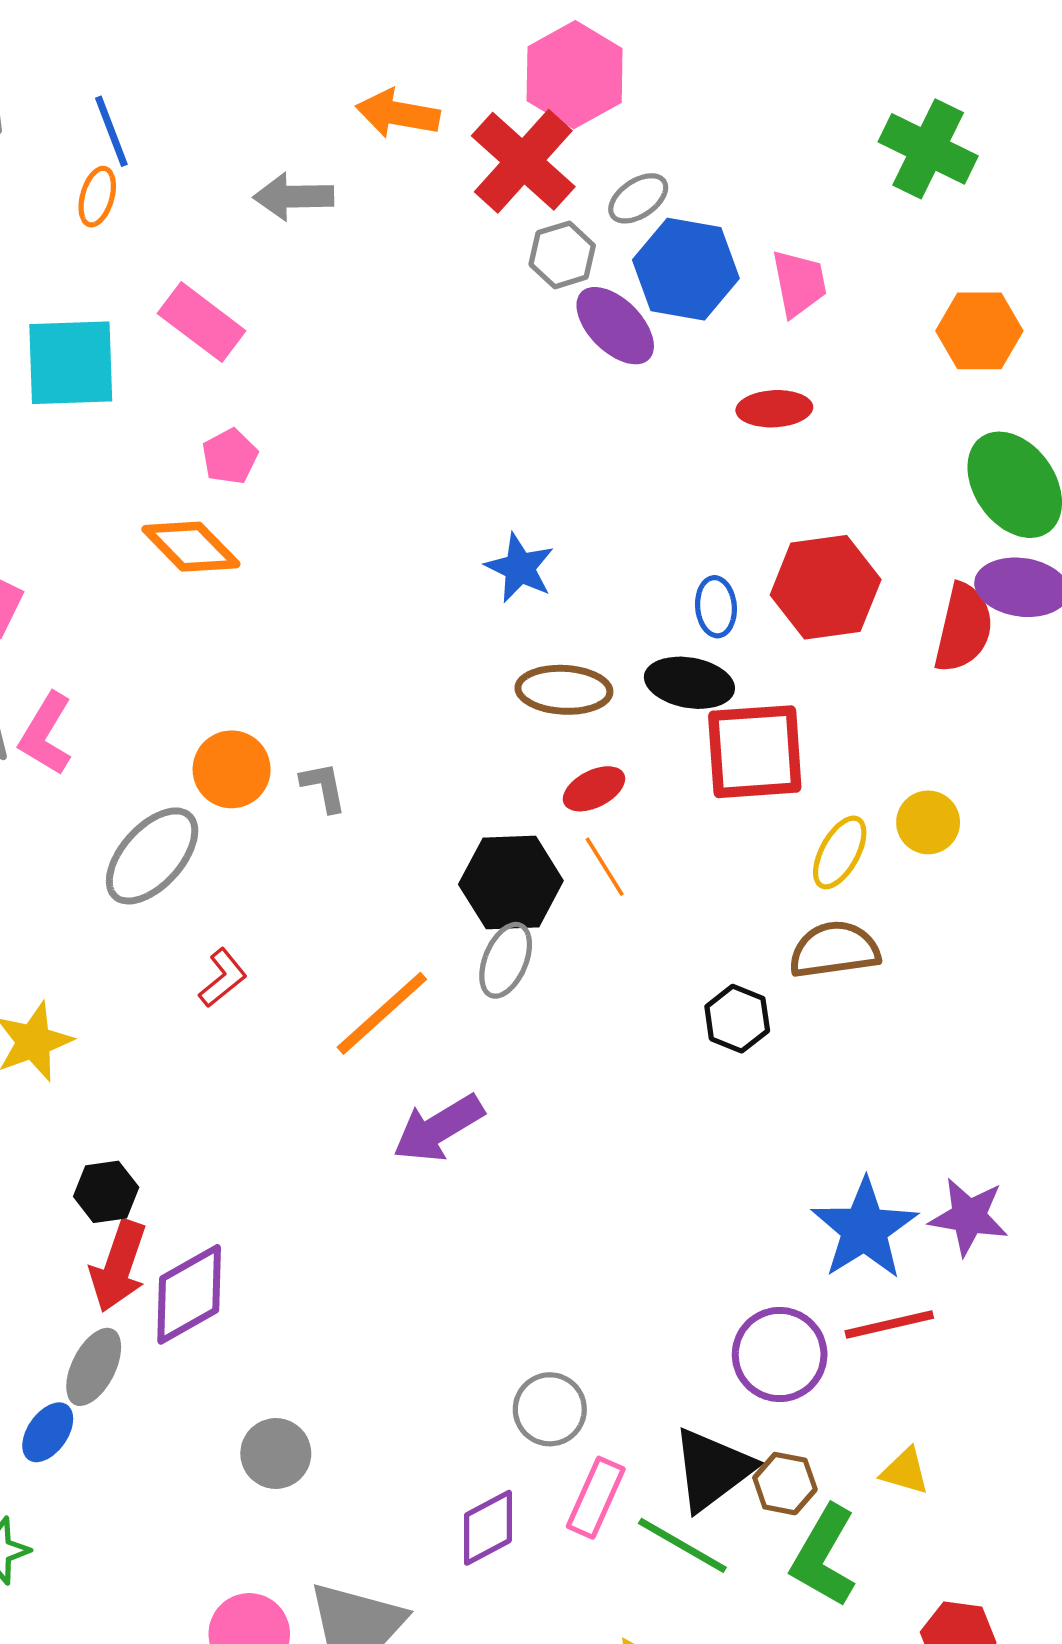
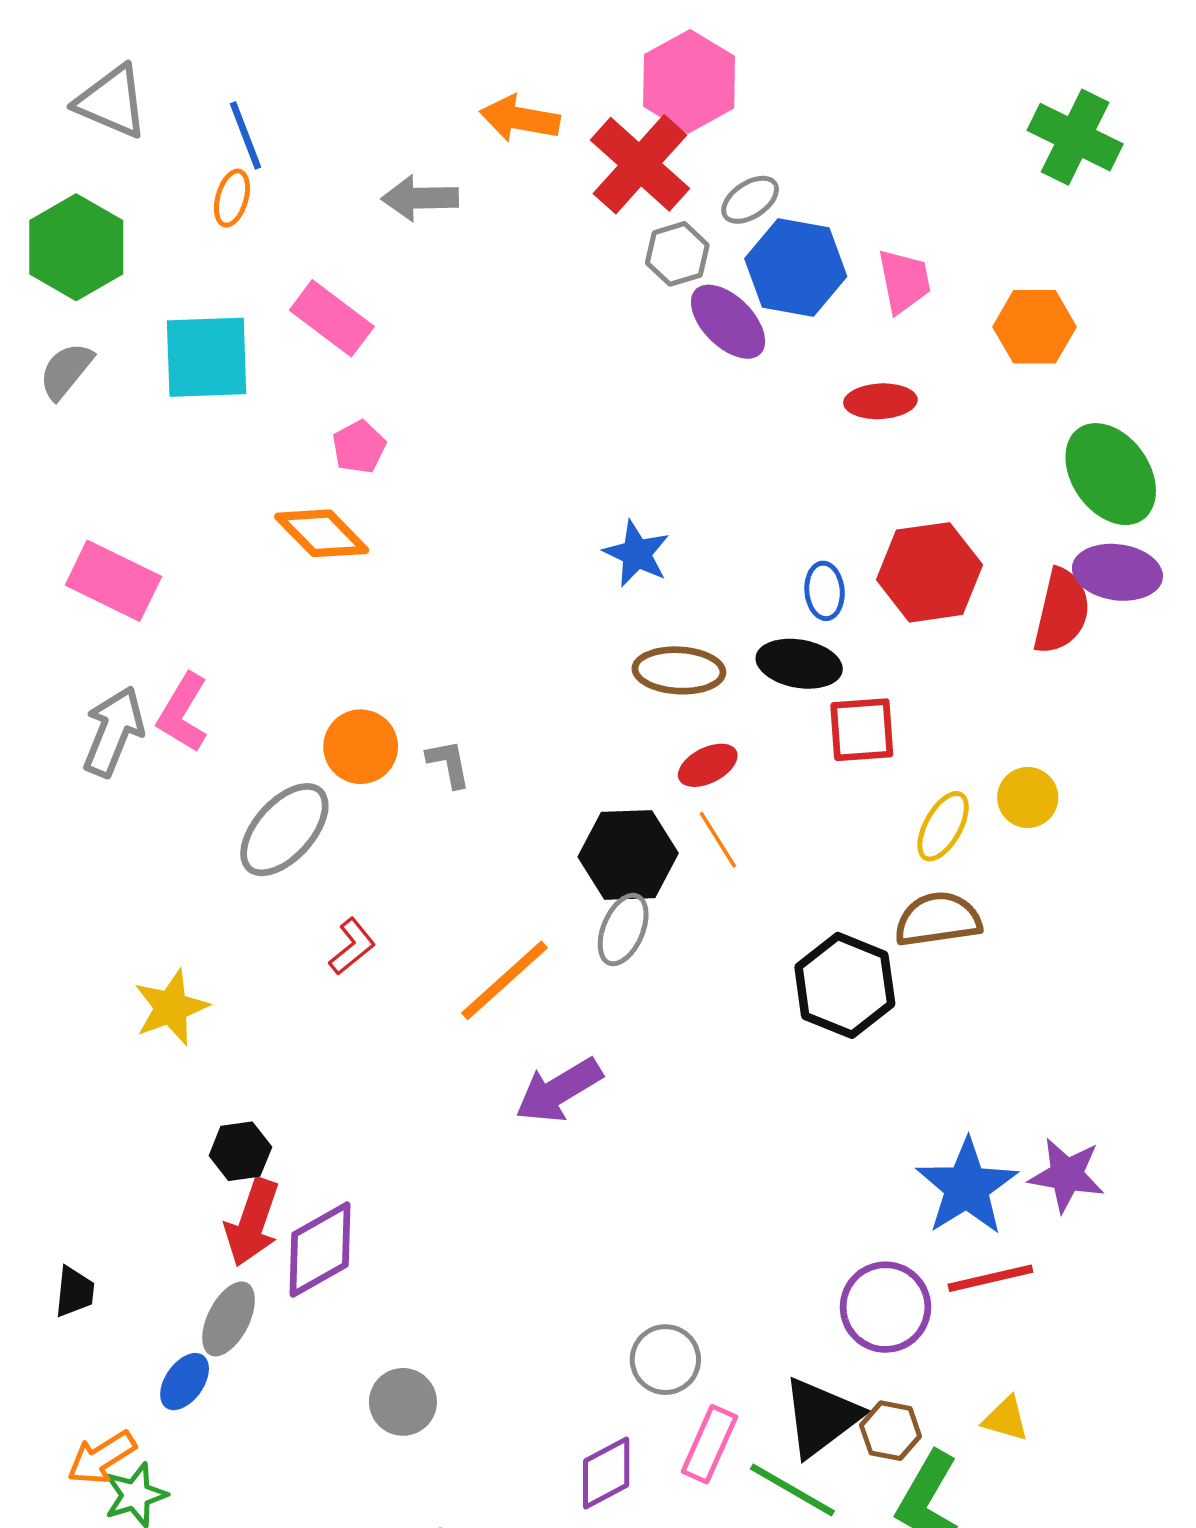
green cross: (928, 149) -> (1075, 137), moved
orange hexagon: (979, 331) -> (1034, 327), moved
red square: (755, 752) -> (862, 730), size x0.7
black hexagon: (737, 1019) -> (845, 985), size x1.6

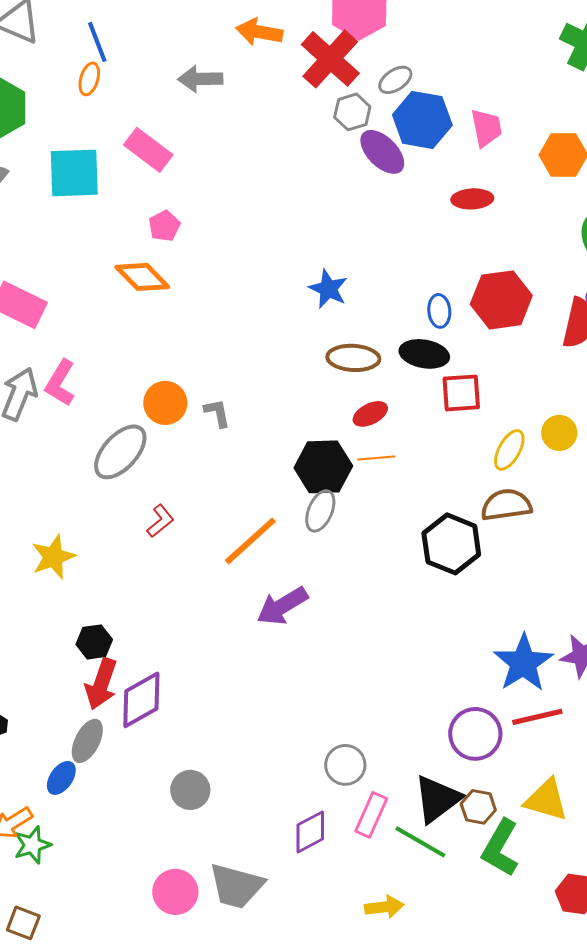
orange line: (718, 840) -> (376, 458), turned -63
yellow triangle: (1006, 1419) -> (546, 800), size x1.6

